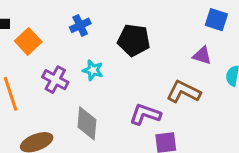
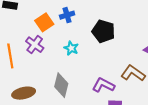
orange square: (28, 41) -> (44, 22), moved
purple cross: (55, 80) -> (35, 45), moved

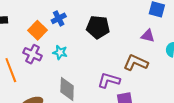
cyan star: (71, 48) -> (60, 52), moved

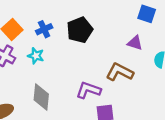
blue cross: (59, 18) -> (44, 29), moved
black pentagon: (98, 27) -> (80, 30), turned -30

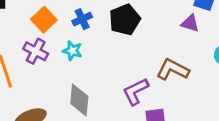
purple triangle: (135, 43) -> (190, 23), moved
purple L-shape: (88, 90) -> (136, 91), turned -45

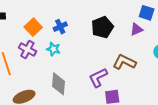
black pentagon: (125, 20) -> (102, 27), moved
purple triangle: (190, 23) -> (136, 29), turned -40

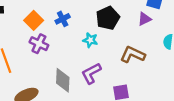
purple cross: (27, 49) -> (39, 44), moved
cyan star: (53, 49) -> (90, 40), moved
purple L-shape: (98, 78) -> (91, 73), moved

